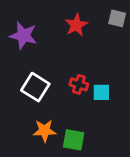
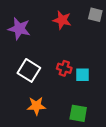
red star: (76, 25) -> (62, 20), turned -30
green square: (74, 140) -> (78, 113), moved

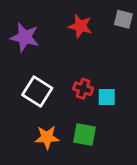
green square: (78, 113) -> (84, 135), moved

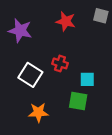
red cross: (83, 89) -> (60, 63), moved
green square: (84, 135) -> (78, 101), moved

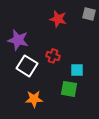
purple star: (20, 30) -> (18, 40), moved

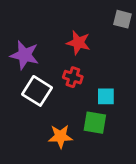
red star: (58, 19) -> (78, 43), moved
orange star: (34, 99) -> (60, 136), moved

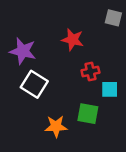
red cross: (73, 77) -> (90, 71), moved, turned -30
cyan square: (106, 96) -> (110, 89), moved

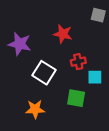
white square: (34, 84) -> (44, 73), moved
orange star: (56, 126) -> (35, 109), moved

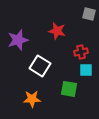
purple star: (20, 44) -> (18, 40), turned -30
red cross: (78, 62) -> (81, 52), moved

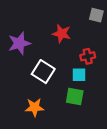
cyan square: (86, 70) -> (79, 75), moved

